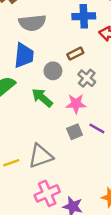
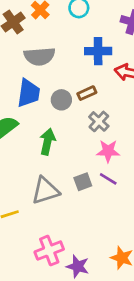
gray circle: (53, 71) -> (61, 100), moved
green arrow: (42, 98) -> (48, 142), turned 60
pink star: (76, 104) -> (108, 151), moved
gray triangle: (41, 156) -> (45, 191), moved

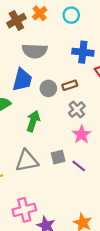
pink star: (108, 151) -> (82, 134), turned 30
purple line: (108, 179) -> (79, 166), moved

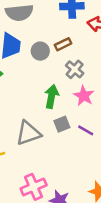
green arrow: (33, 121) -> (52, 97), moved

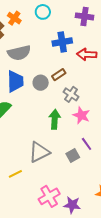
gray square: (62, 124) -> (73, 156), moved
purple line: (86, 130) -> (87, 144), turned 32

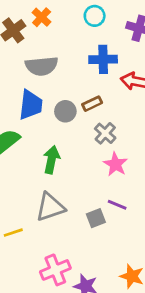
cyan circle: (43, 12) -> (95, 16), moved
green arrow: (55, 119) -> (51, 160), moved
purple line: (87, 144) -> (117, 205), turned -40

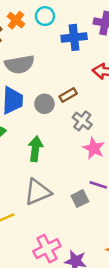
cyan circle: (95, 16) -> (45, 16), moved
blue cross: (103, 59) -> (74, 37), moved

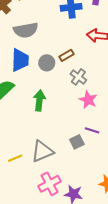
gray triangle: (38, 192) -> (42, 151), moved

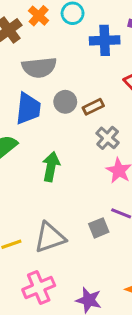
gray circle: (47, 63) -> (65, 102), moved
pink cross: (49, 184) -> (39, 288), moved

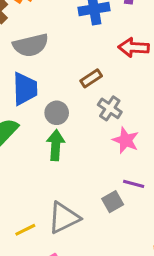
gray circle: (65, 102) -> (57, 113), moved

